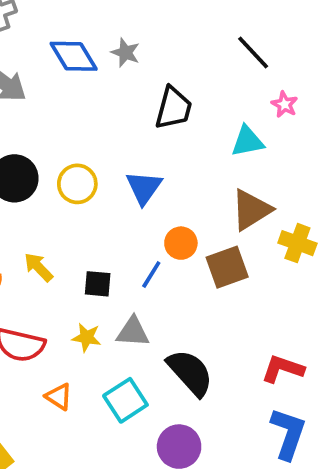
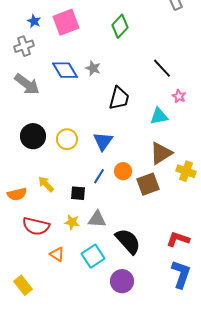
blue line: (151, 275) -> (99, 176), moved

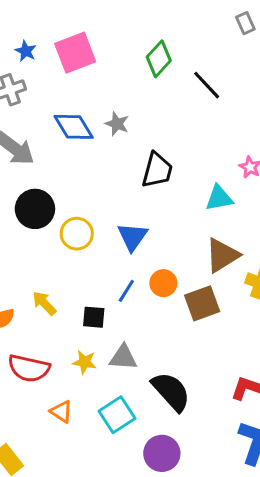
black line: (162, 68) -> (207, 85), moved
black circle: (33, 136) -> (35, 209), moved

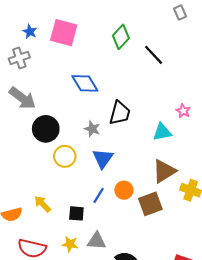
pink square: (75, 53) -> (64, 33), turned 36
gray star: (117, 124) -> (92, 129), moved
blue diamond: (74, 127) -> (85, 83), moved
black circle: (35, 209) -> (46, 129), moved

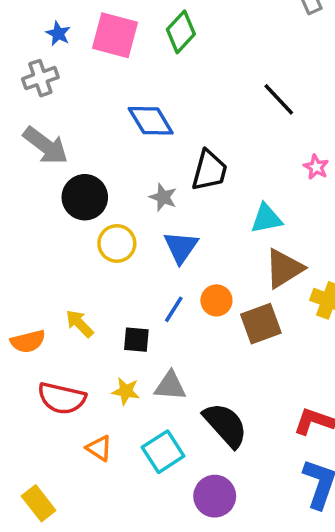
green diamond: (121, 37) -> (181, 32), moved
black line: (154, 55) -> (279, 99), moved
cyan triangle: (162, 132) -> (266, 219), moved

